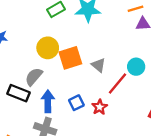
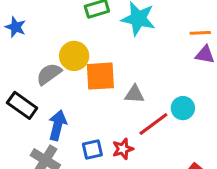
gray triangle: (98, 65) -> (135, 94), turned -49
gray semicircle: (34, 77) -> (49, 74), moved
blue square: (76, 103) -> (92, 150), moved

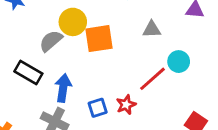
gray triangle: (135, 94) -> (152, 29), moved

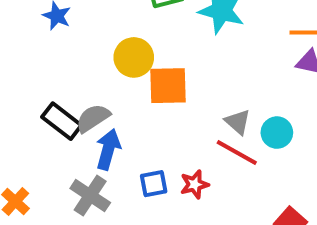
gray triangle: (152, 29) -> (238, 122), moved, turned 36
gray semicircle: (51, 41) -> (93, 118), moved
red line: (153, 79) -> (237, 152), turned 64

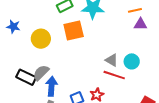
yellow circle: (134, 57) -> (41, 39), moved
orange square: (168, 86) -> (74, 30), moved

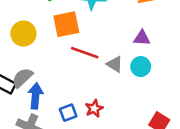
purple triangle: (140, 24) -> (142, 38), moved
red line: (114, 75) -> (85, 53), moved

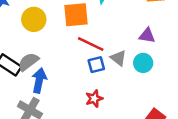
blue square: (68, 113) -> (96, 65), moved

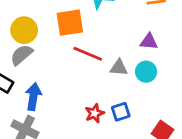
gray triangle: (118, 58) -> (119, 68), turned -30
gray semicircle: (28, 62) -> (22, 55), moved
blue square: (96, 65) -> (121, 112), moved

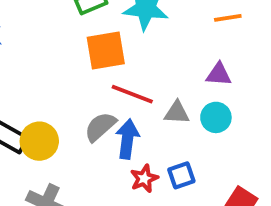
yellow circle: (24, 30) -> (39, 141), moved
gray semicircle: (22, 55) -> (100, 127), moved
blue arrow: (33, 97) -> (127, 139), moved

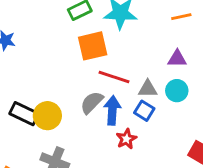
blue square: (181, 175) -> (144, 111), moved, turned -36

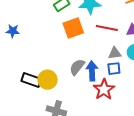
red line: (114, 77) -> (107, 28), moved
blue square: (144, 111) -> (114, 69), turned -32
red star: (126, 139) -> (104, 89), size x1.5

